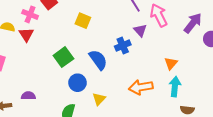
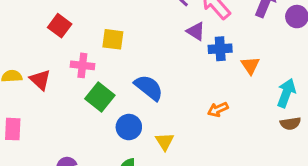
pink cross: (30, 14) -> (82, 65), moved
blue cross: (123, 46) -> (220, 49), moved, turned 35
orange arrow: (141, 87) -> (218, 109), size x0.6
cyan arrow: (175, 87) -> (286, 93), moved, turned 30

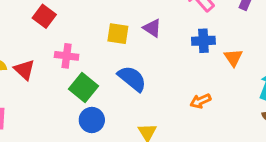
purple triangle: (196, 31) -> (152, 28), moved
yellow square: (113, 39) -> (118, 34), moved
blue circle: (129, 127) -> (92, 120), moved

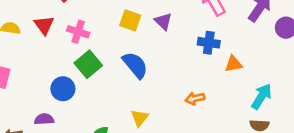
orange triangle: (233, 58) -> (234, 64), turned 42
red triangle: (24, 70) -> (44, 25), moved
blue circle: (92, 120) -> (63, 89), moved

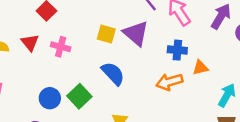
purple triangle: (163, 21) -> (136, 33), size x1.6
green square: (88, 64) -> (79, 96), moved
orange arrow: (195, 98) -> (169, 82), moved, size x1.5

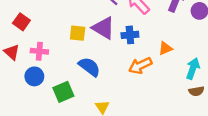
blue cross: (177, 50) -> (130, 35), moved
green square: (79, 96) -> (63, 92), turned 30
blue circle: (50, 98) -> (34, 76), moved

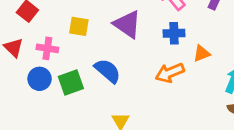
yellow square: (78, 33) -> (79, 26), moved
blue cross: (130, 35) -> (174, 33), moved
green square: (63, 92) -> (71, 82), moved

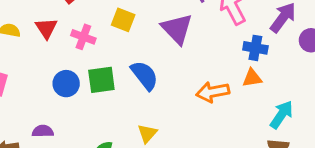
blue cross: (174, 33) -> (255, 48), moved
blue circle: (40, 79) -> (66, 84), moved

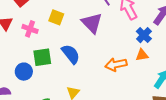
blue cross: (255, 48) -> (144, 35), turned 35
blue circle: (66, 84) -> (24, 72), moved

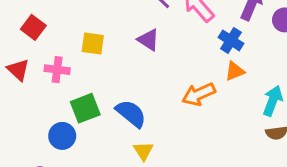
purple triangle: (92, 23) -> (148, 40), size x0.7
blue semicircle: (71, 54) -> (131, 113), moved

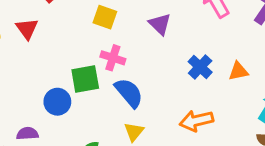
blue cross: (231, 40) -> (200, 67), moved
pink cross: (57, 70) -> (113, 58), moved
orange arrow: (199, 94) -> (196, 121), moved

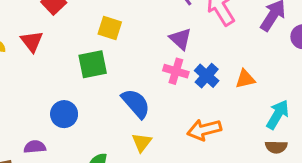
purple triangle: (160, 24) -> (180, 39), moved
pink cross: (113, 58) -> (176, 71), moved
green square: (85, 79) -> (93, 64), moved

